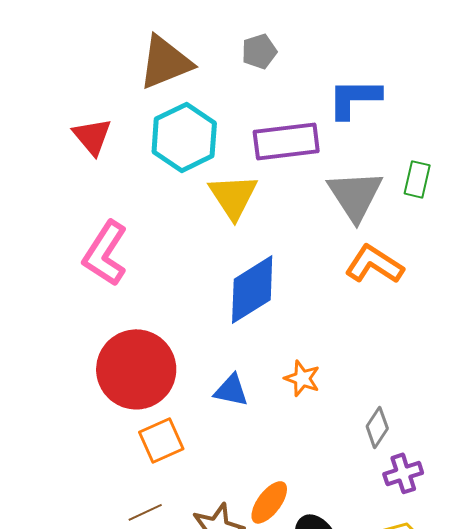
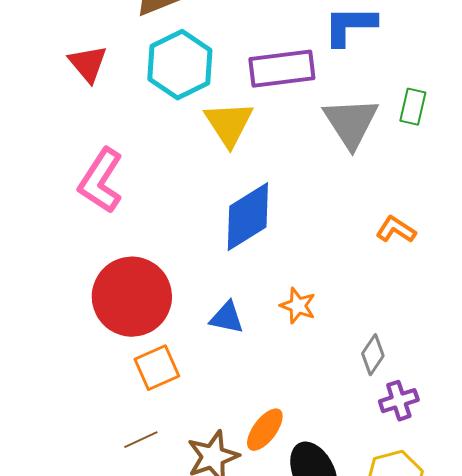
orange L-shape: (374, 264) -> (396, 230), moved, size x0.7

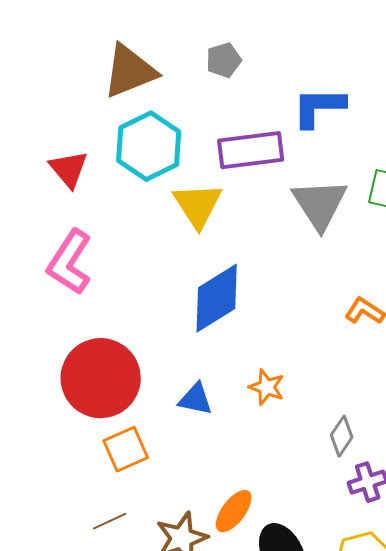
red triangle: (88, 64) -> (69, 169), moved

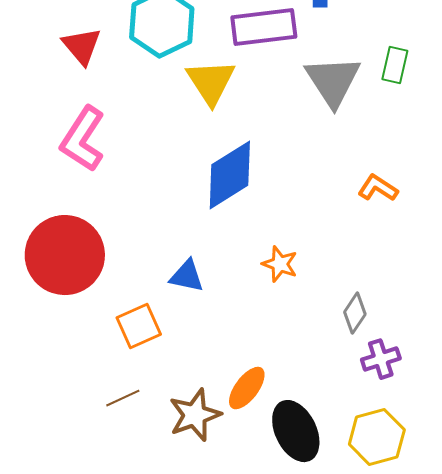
red circle: (101, 378) -> (65, 255), moved
blue triangle: (196, 399) -> (187, 276), moved

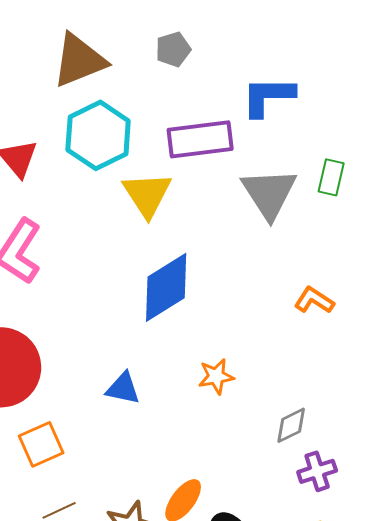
orange star: (280, 264) -> (216, 376), turned -30
gray diamond: (355, 313) -> (291, 425), turned 30
orange square: (139, 326) -> (41, 444), moved

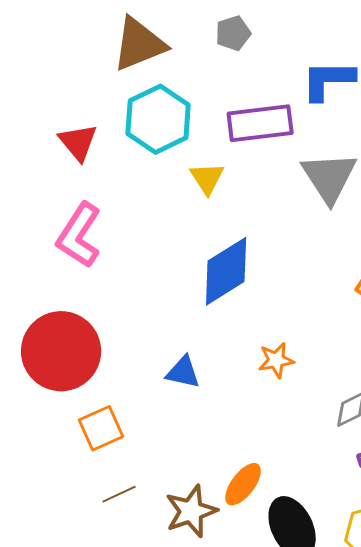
yellow triangle: (147, 194) -> (207, 178), size x0.7

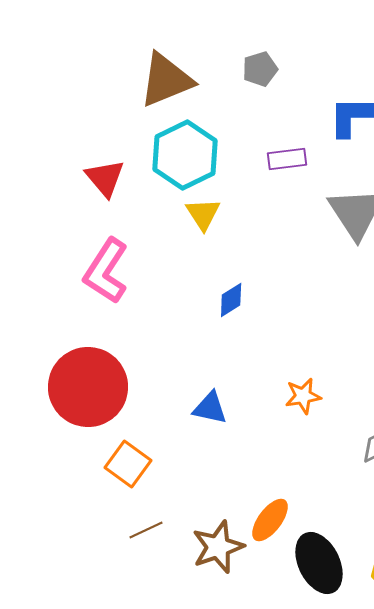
purple rectangle: (260, 123) -> (287, 159), size x0.6
yellow triangle: (207, 178) -> (203, 214), moved
blue diamond: (226, 271) -> (231, 300), moved, size x0.5
orange square: (101, 428) -> (128, 464), turned -30

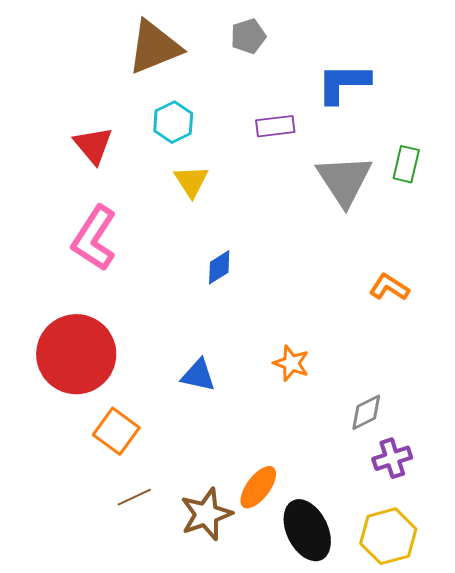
cyan hexagon: (185, 155) -> (173, 122), size x0.6
orange star: (303, 396) -> (291, 363), turned 30

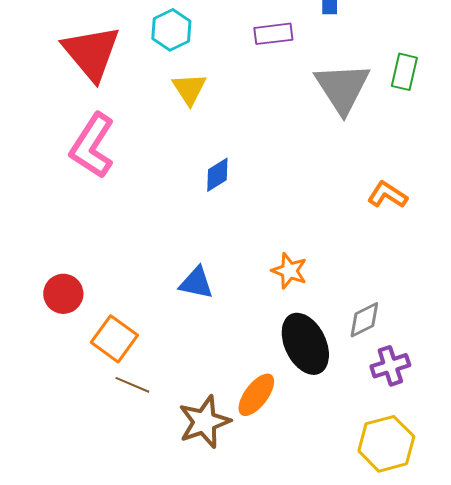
red triangle: (93, 145) -> (91, 53), size x1.5
red circle: (76, 354) -> (63, 294), moved, size x0.5
brown line: (134, 497) -> (132, 385), moved, turned 48
black ellipse: (307, 530) -> (305, 344), moved

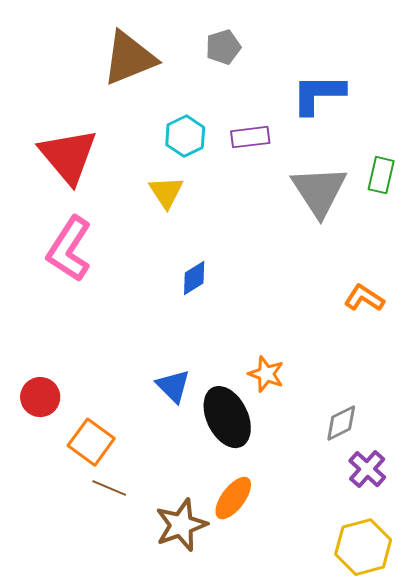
cyan hexagon: (171, 30) -> (185, 136), moved
blue triangle: (196, 283) -> (173, 386), turned 33
black ellipse: (305, 344) -> (227, 417), moved
purple cross: (390, 366) -> (367, 469), turned -30

